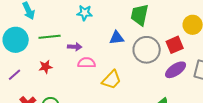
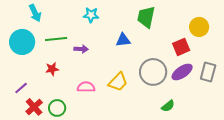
gray circle: (147, 50) -> (153, 72), moved
pink semicircle: (87, 63) -> (86, 87), moved
purple line: (15, 75) -> (21, 88), moved

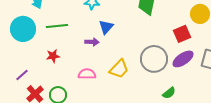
blue triangle: (123, 40) -> (106, 27), moved, turned -42
purple arrow: (81, 49) -> (92, 42), moved

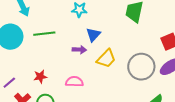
red star: (53, 56) -> (40, 77), moved
yellow trapezoid: (119, 69) -> (106, 59), moved

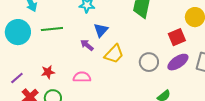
purple arrow: (79, 50) -> (87, 45), turned -144
gray circle: (141, 67) -> (149, 62), size x0.7

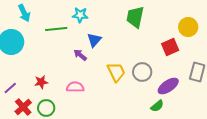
green line: (52, 29) -> (56, 29), moved
yellow trapezoid: (114, 54) -> (116, 72), moved, turned -70
purple ellipse: (178, 62) -> (168, 86), moved

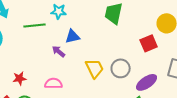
blue triangle: (94, 40) -> (73, 36), turned 35

